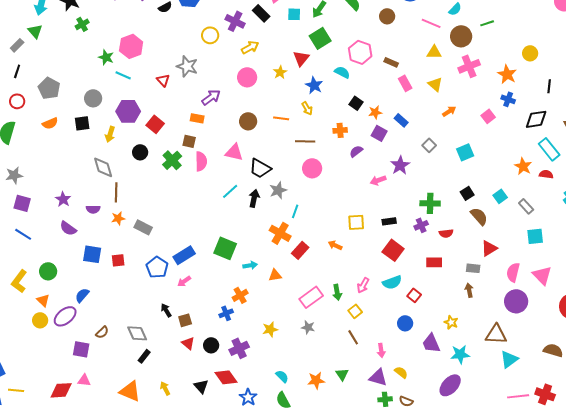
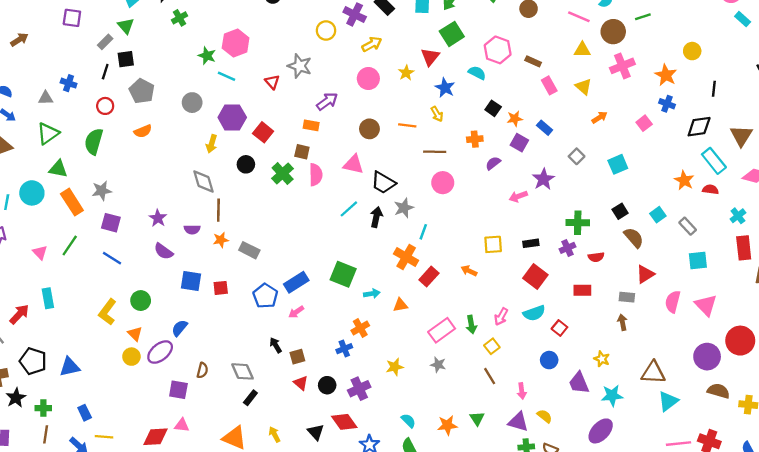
black square: (82, 123) -> (126, 59), moved
purple circle: (516, 301) -> (707, 357), moved
brown semicircle: (102, 332) -> (202, 370), turned -32

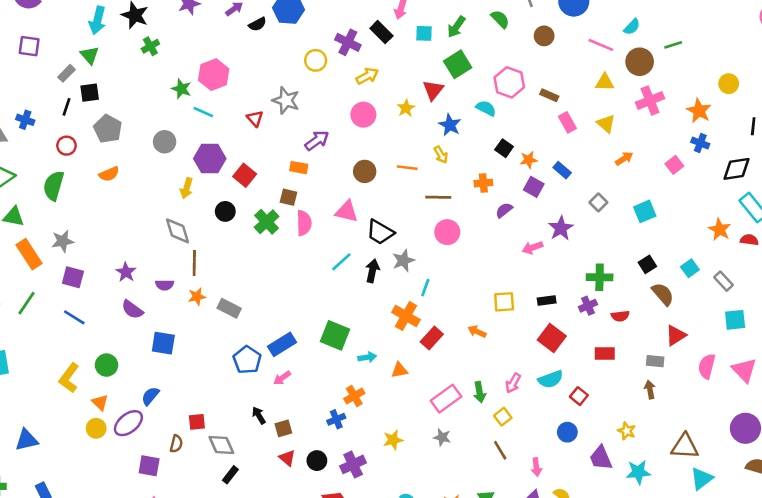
red square: (221, 288) -> (197, 422), moved

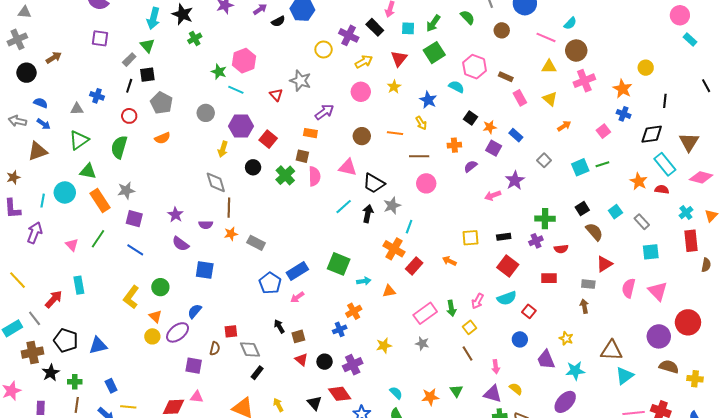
green line: (673, 45) -> (602, 164), moved
red triangle: (433, 90) -> (399, 59), moved

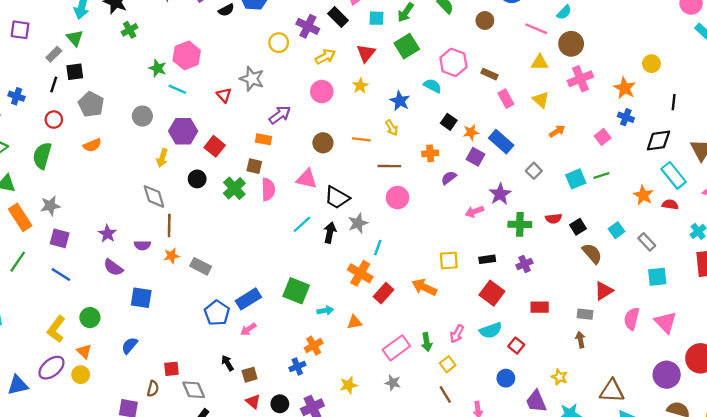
blue rectangle: (516, 135) -> (501, 142), size x1.5
green cross: (545, 219) -> (520, 224), moved
red semicircle: (561, 249) -> (554, 219), moved
orange arrow: (449, 261) -> (424, 287), size x1.5
purple ellipse: (178, 332) -> (51, 368), moved

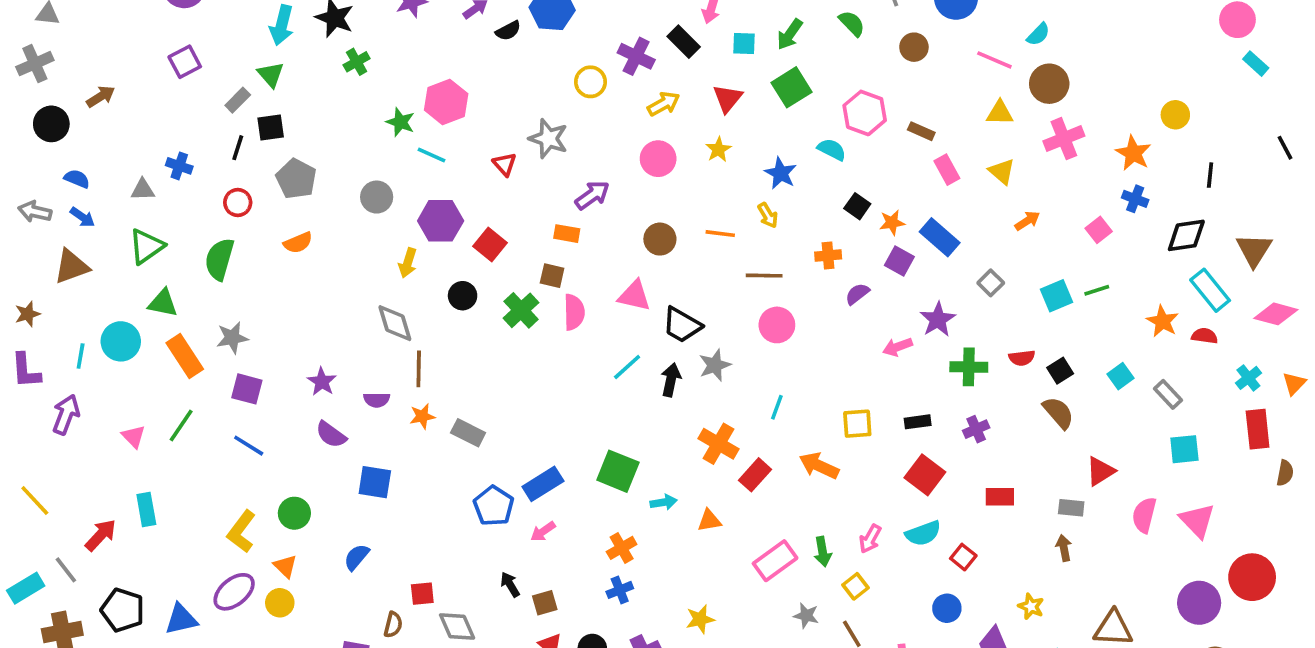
purple square: (20, 30) -> (185, 62), turned -36
cyan line: (378, 248) -> (777, 407), moved
brown semicircle: (592, 253) -> (1058, 413), moved
orange cross: (314, 346) -> (622, 548), moved
gray star: (393, 383) -> (806, 616), moved

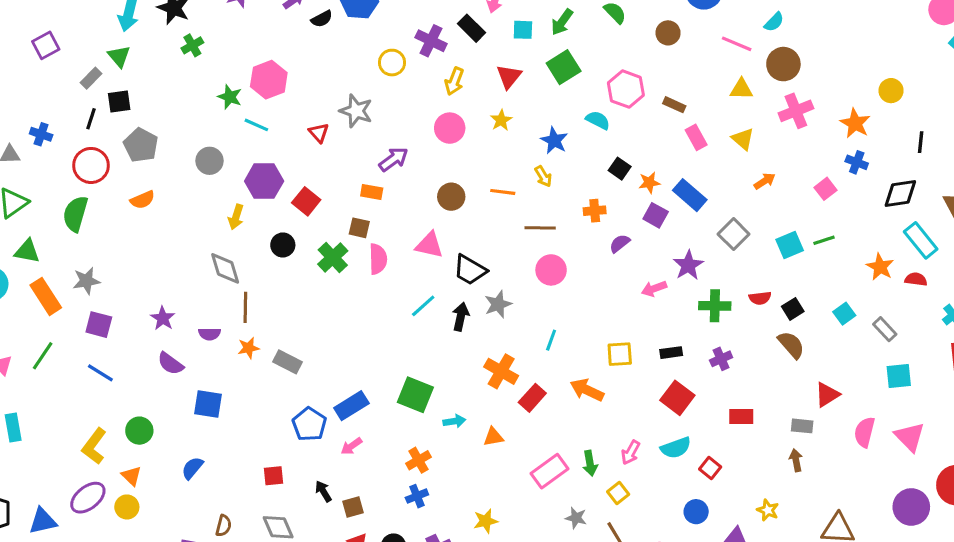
yellow arrow: (664, 104) -> (454, 81), turned 140
red circle: (238, 202) -> (91, 165), size x1.5
gray square: (991, 283) -> (734, 234), size x1.4
red square: (422, 594) -> (273, 476), moved

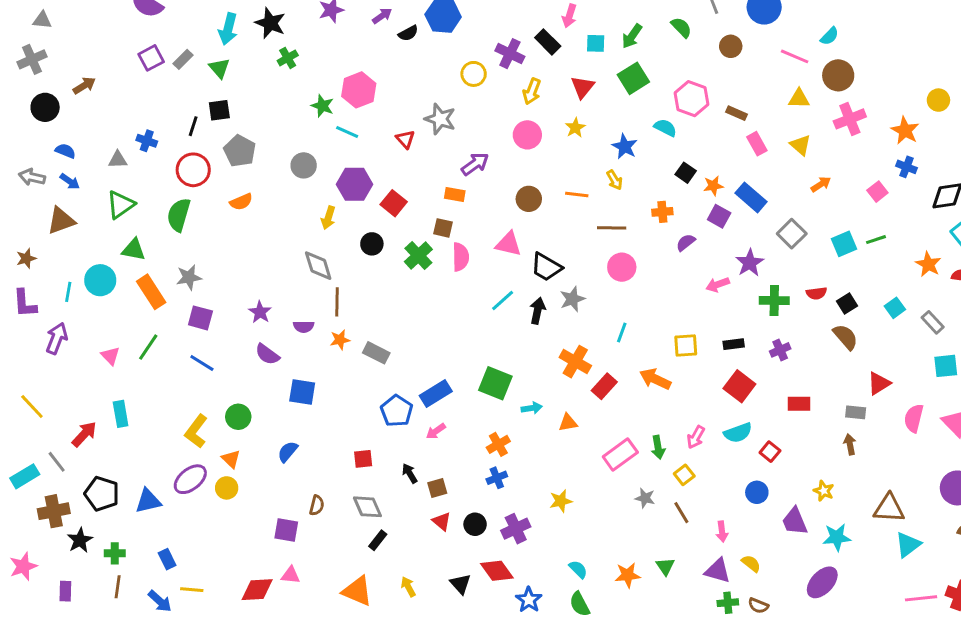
gray rectangle: (91, 78) -> (183, 59), moved

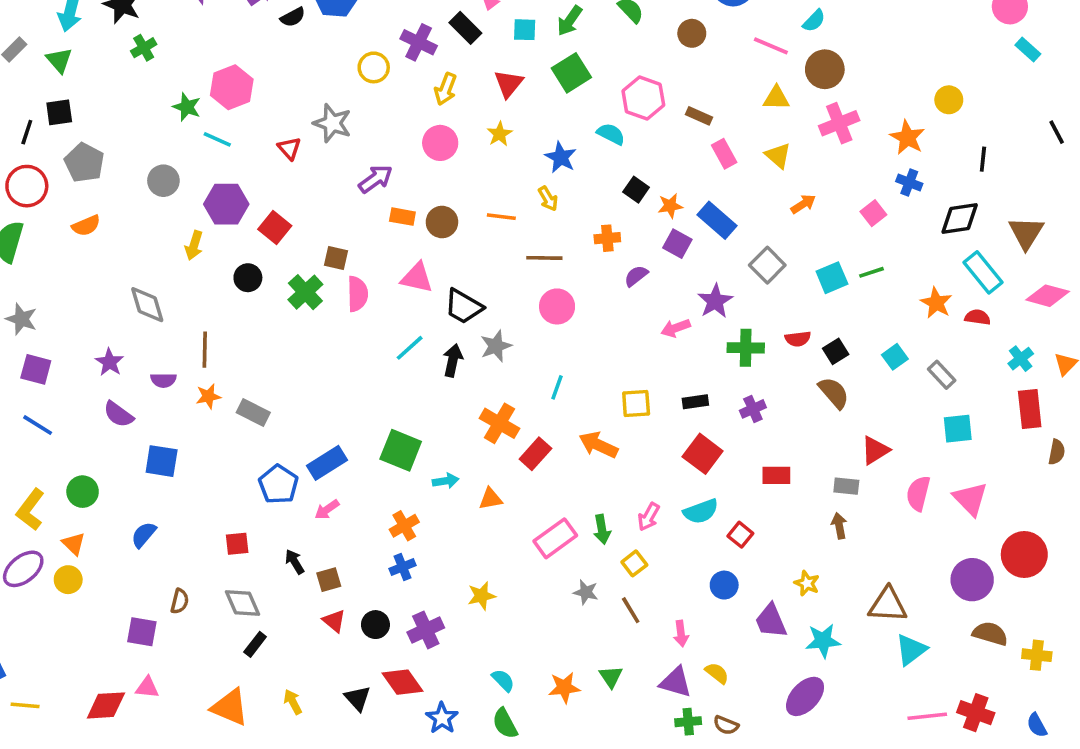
orange rectangle: (455, 194) -> (402, 217), moved
gray diamond: (318, 266) -> (147, 305), moved
gray star: (189, 277) -> (21, 319), turned 30

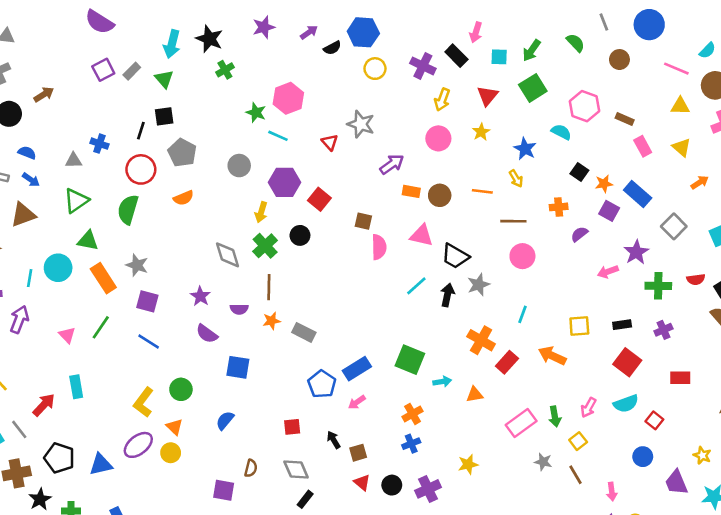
yellow circle: (374, 67) -> (375, 69), moved
green cross: (305, 292) -> (265, 246), moved

